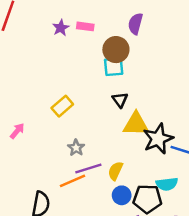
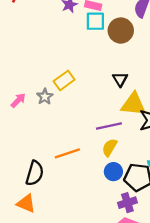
cyan square: (114, 67) -> (95, 21), moved
gray star: (76, 148) -> (45, 97), moved
purple line: (88, 169) -> (109, 126), moved

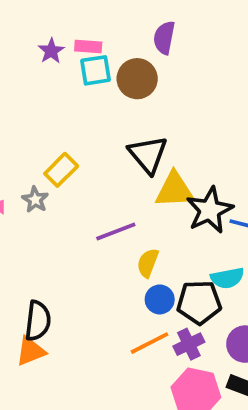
black triangle: (120, 79) -> (148, 155), size x1.6
purple line: (109, 126) -> (116, 231), moved
orange line: (67, 153) -> (150, 343), moved
orange triangle: (26, 203) -> (31, 351), moved, turned -36

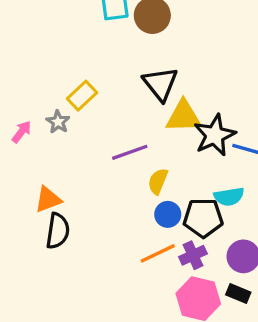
orange triangle: (31, 351) -> (48, 199), moved

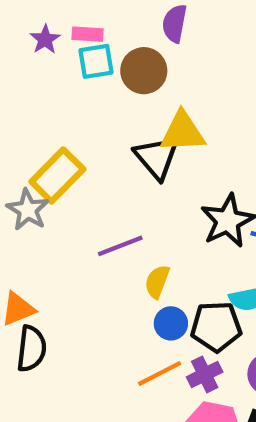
yellow rectangle: (82, 96) -> (57, 175), size x1.4
yellow triangle: (184, 116) -> (183, 132), moved
gray star: (58, 122) -> (28, 210), size x1.4

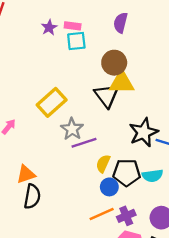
brown circle: (144, 71) -> (114, 63), moved
gray star: (28, 210) -> (72, 129), moved
black pentagon: (216, 327) -> (127, 173), moved

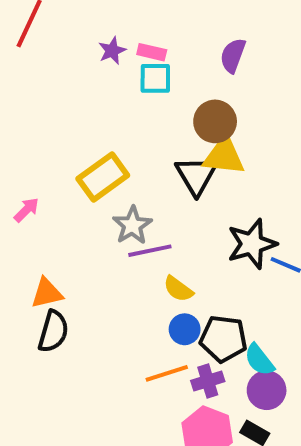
yellow semicircle: (103, 164) -> (178, 289), turned -84
black pentagon: (127, 173) -> (223, 339), moved
cyan semicircle: (152, 176) -> (259, 360), moved, turned 54

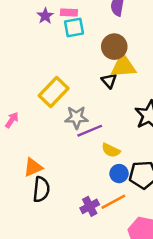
black triangle: (196, 175) -> (109, 81), size x0.6
gray star: (132, 225) -> (76, 117), turned -30
purple cross: (208, 381) -> (90, 206), moved

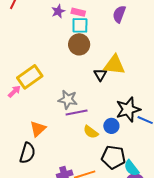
brown circle: (114, 47) -> (79, 44), moved
yellow rectangle: (54, 92) -> (30, 77), moved
orange triangle: (33, 167) -> (38, 129), moved, turned -30
blue circle: (119, 174) -> (111, 126), moved

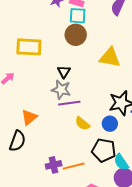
black triangle: (100, 75) -> (64, 72), moved
yellow rectangle: (30, 77) -> (29, 47), moved, turned 35
blue circle: (111, 126) -> (110, 124), moved

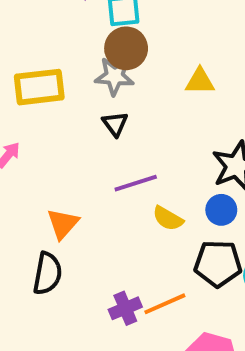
yellow triangle: (110, 57) -> (200, 81), size x0.7
gray star: (61, 90) -> (115, 76), moved

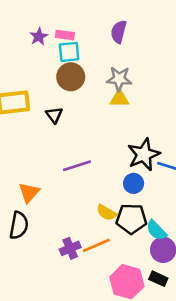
gray star: (115, 76) -> (119, 79), moved
black triangle: (115, 124) -> (54, 115), moved
yellow semicircle: (168, 218) -> (106, 213), moved

